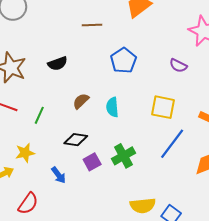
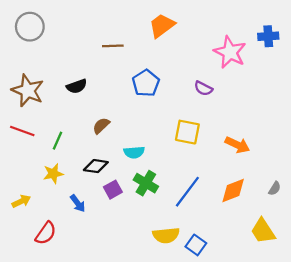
cyan semicircle: (112, 107) -> (134, 152), moved, turned -90
blue line: (172, 144) -> (187, 192), moved
yellow star: (25, 153) -> (53, 174), moved
green cross: (123, 156) -> (146, 183), turned -30

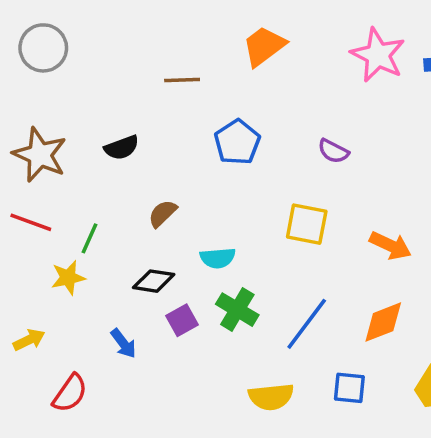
pink star: (230, 52) -> (378, 55), moved
yellow star: (53, 174) -> (68, 278), moved
blue square: (196, 245) -> (349, 388), moved, turned -30

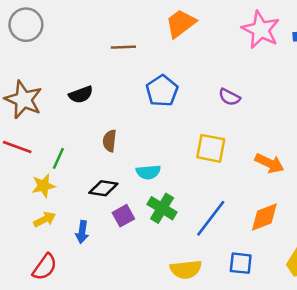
brown semicircle: (163, 213) -> (110, 141), turned -40
yellow arrow: (29, 340) -> (45, 219), moved
blue arrow: (123, 343) -> (82, 232), turned 45

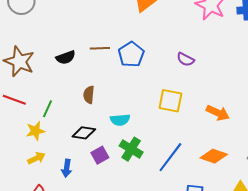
brown line: (123, 47) -> (100, 48), moved
orange diamond: (264, 217) -> (214, 156), turned 40

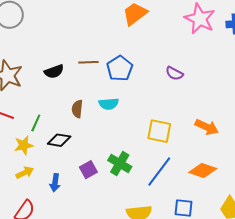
yellow square: (170, 101) -> (159, 131), moved
cyan semicircle: (120, 120) -> (109, 104), moved
black diamond: (84, 133) -> (59, 140), moved

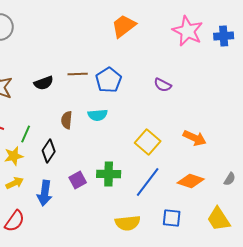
yellow square: (159, 131) -> (148, 142), turned 30
black diamond: (59, 140) -> (49, 151), turned -65
green cross: (120, 163) -> (109, 174), turned -30
blue arrow: (55, 183) -> (45, 193), size x1.4

